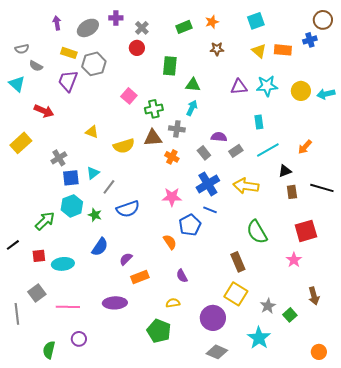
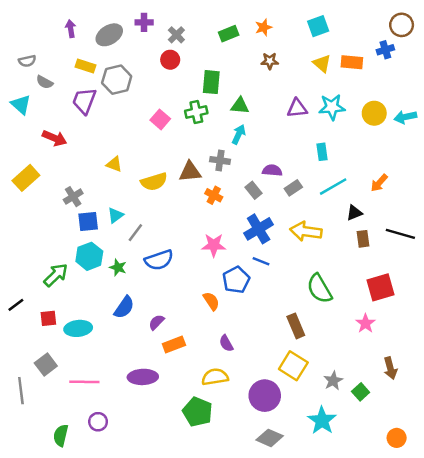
green cross: (154, 109) -> (196, 112), moved
yellow semicircle: (173, 303) -> (215, 377), size x1.5

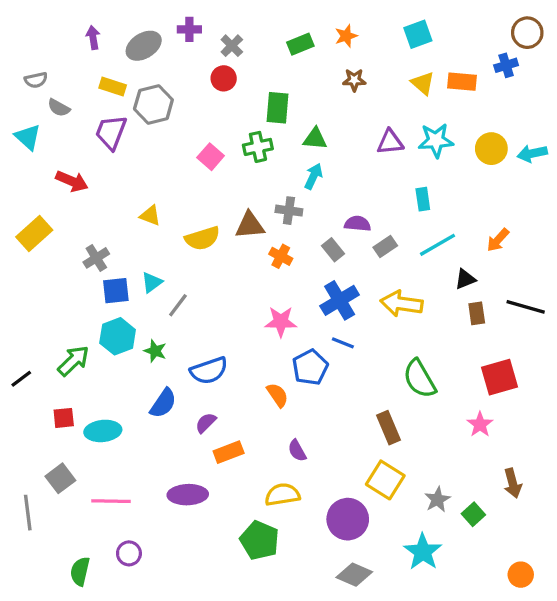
blue semicircle: (159, 260) -> (209, 371), moved
black line: (16, 305) -> (21, 379), moved

